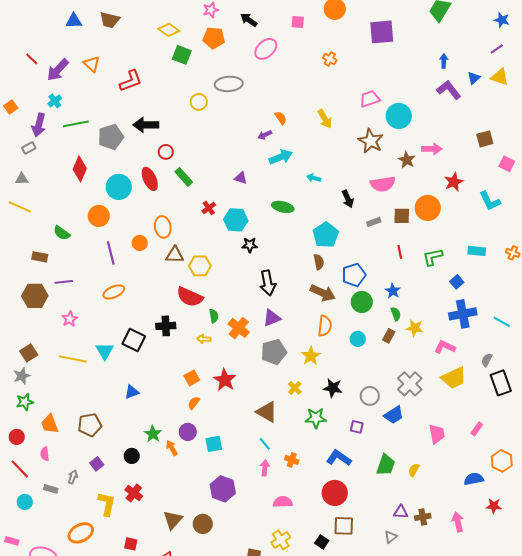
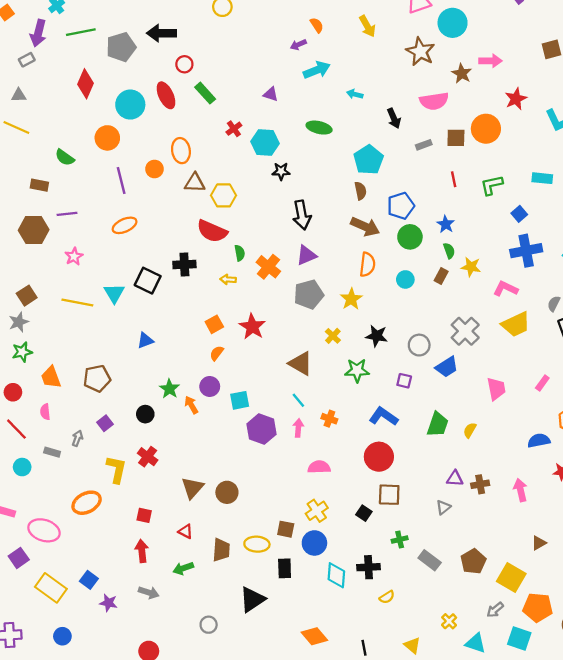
purple hexagon: (223, 489) -> (261, 429), moved

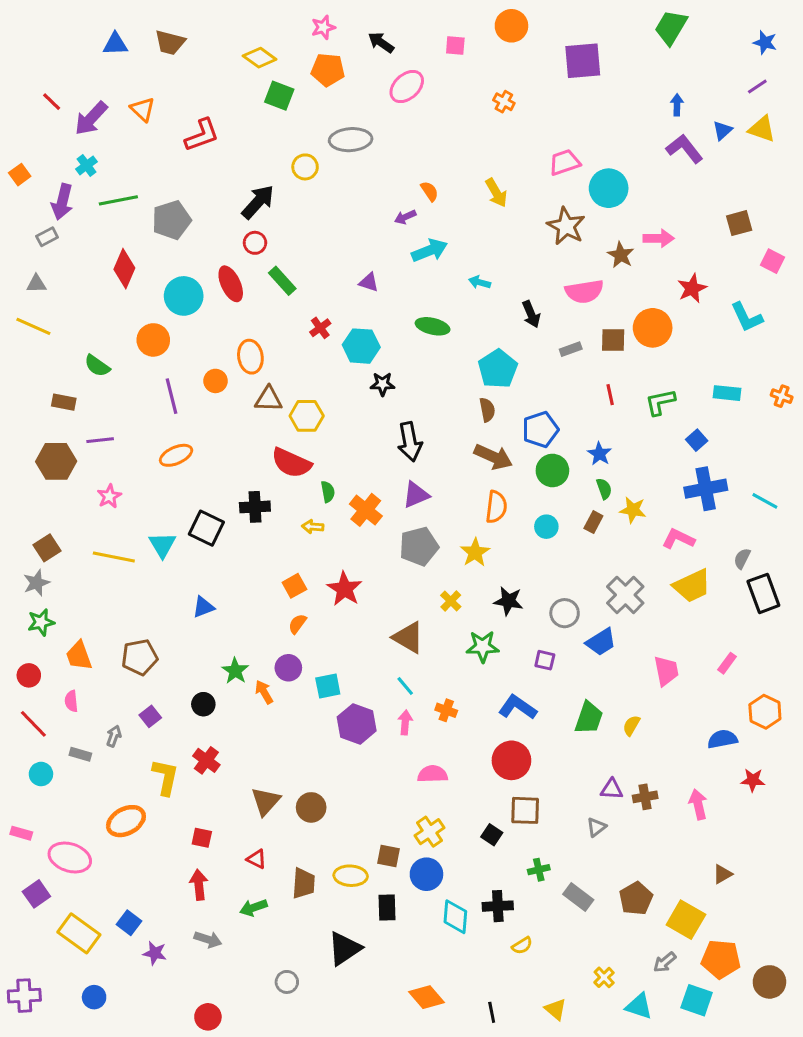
black arrow: (161, 33) -> (258, 202), moved, turned 132

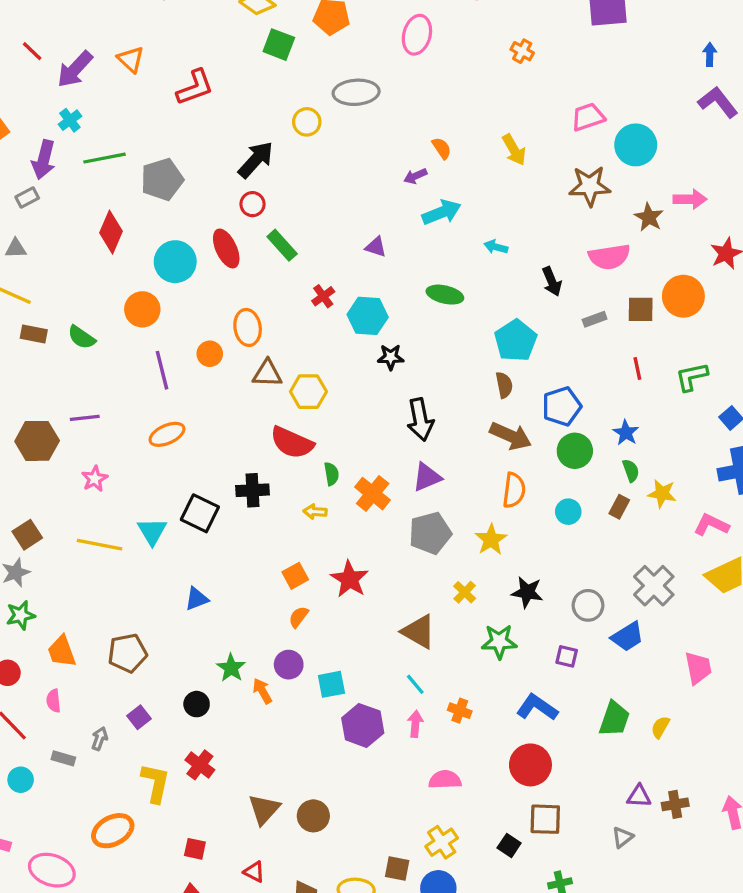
pink ellipse: (407, 87) -> (417, 35), turned -32
brown star: (566, 226) -> (590, 186), turned -30
brown rectangle: (64, 402) -> (34, 334), moved

